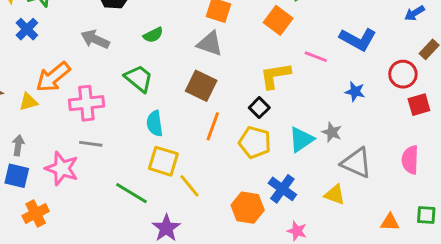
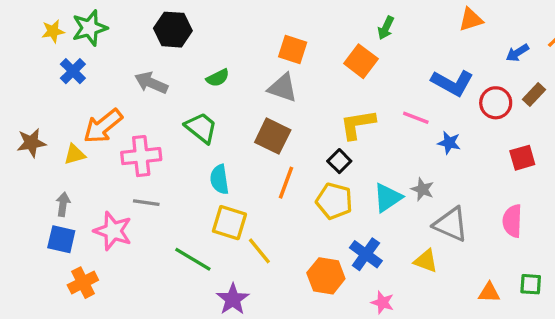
pink line: (316, 57) -> (416, 118), moved
red circle: (403, 74) -> (496, 103), moved

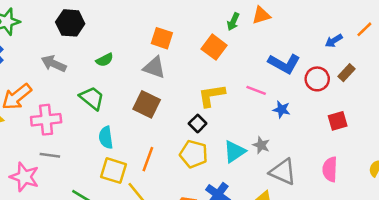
orange triangle: (471, 20) -> (261, 15), moved
orange line: (286, 183) -> (148, 159), moved

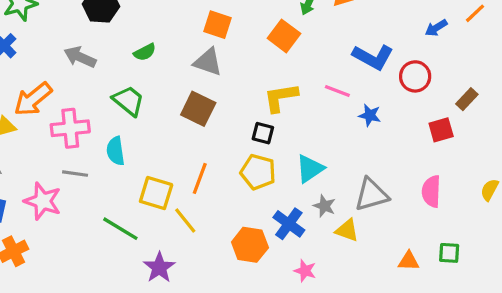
brown rectangle: (346, 73) -> (467, 99), moved
black square: (198, 123) -> (263, 133), turned -30
cyan semicircle: (106, 137) -> (116, 151), moved
gray star: (261, 145) -> (324, 206), moved
gray triangle: (283, 172) -> (371, 195), turned -40

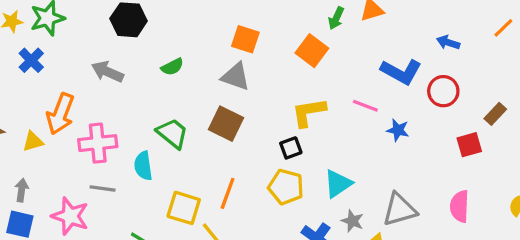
blue arrow: (436, 28) -> (448, 42), moved, turned 50
orange arrow: (33, 99) -> (60, 114), turned -30
green trapezoid: (129, 101) -> (172, 133), moved
black square: (263, 133) -> (291, 148), turned -35

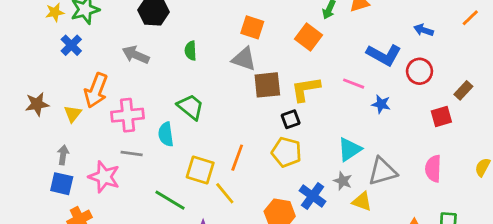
green semicircle: (172, 67) -> (191, 51), turned 114
brown square: (226, 124) -> (267, 85), moved, turned -32
yellow triangle: (33, 141) -> (73, 114), turned -36
cyan triangle: (338, 184) -> (350, 149), moved

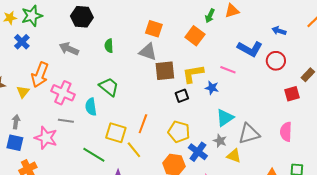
blue star: (381, 104) -> (212, 88), moved
pink cross: (127, 115) -> (63, 93), turned 30
yellow pentagon: (287, 152) -> (179, 132), moved

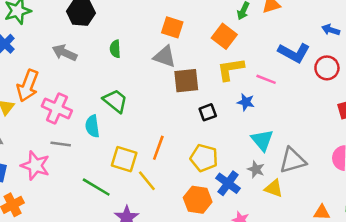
yellow L-shape: (193, 74) -> (231, 69), moved
cyan triangle: (225, 118) -> (262, 140), turned -36

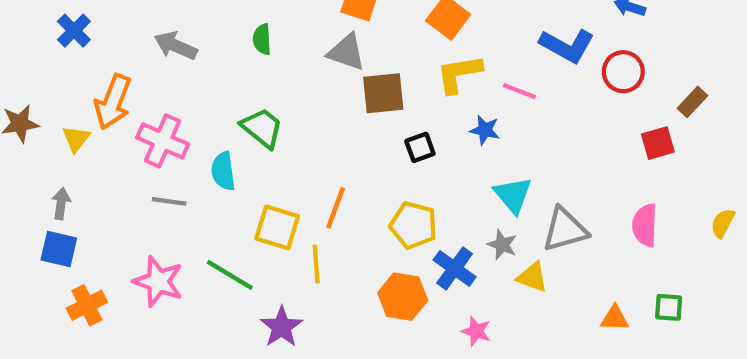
pink star: (35, 166) -> (158, 281), moved
yellow line: (147, 181) -> (316, 264), turned 35

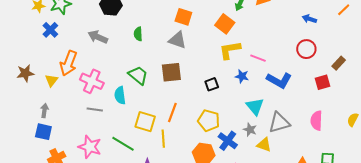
blue L-shape: (567, 46) -> (279, 80), moved
brown square: (383, 93) -> (171, 72), moved

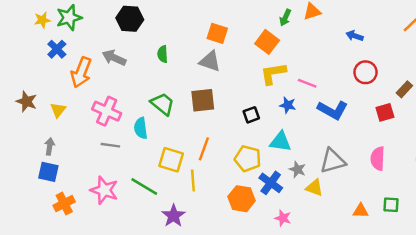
blue arrow: (309, 19) -> (355, 36), moved
orange arrow: (69, 63) -> (81, 72), moved
brown star: (25, 73) -> (26, 101), turned 30
cyan triangle: (255, 106) -> (280, 142), moved, turned -42

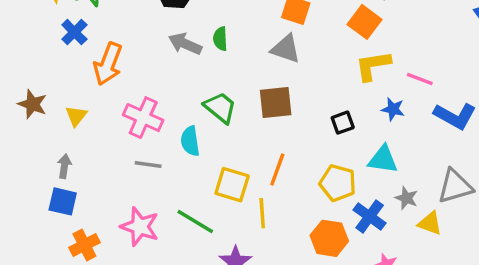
gray arrow: (114, 58) -> (185, 44), moved

